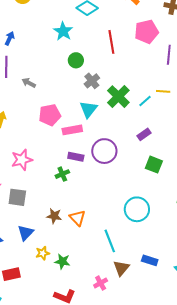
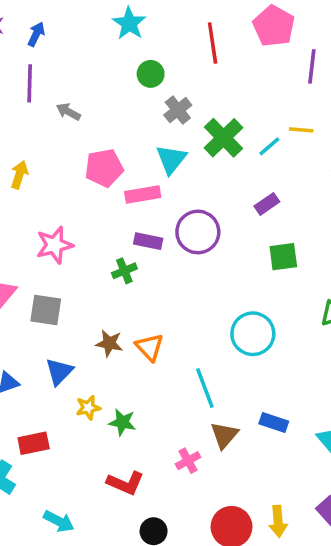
pink pentagon: (147, 32) -> (274, 26), turned -30
green square: (154, 165) -> (283, 257), turned -30

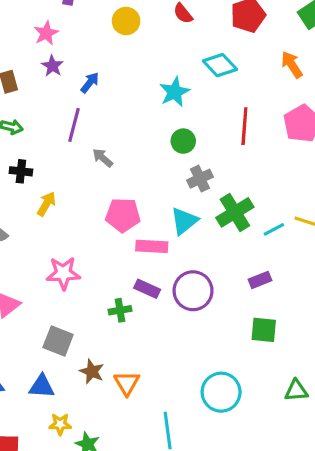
gray square: (46, 310) -> (58, 341), moved
blue triangle: (59, 372) -> (42, 386), turned 36

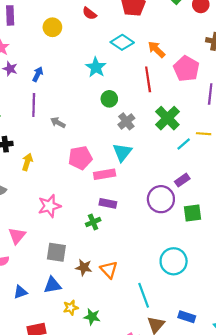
orange arrow: (292, 65) -> (156, 49), moved
green cross: (235, 212) -> (167, 118), moved
purple circle: (193, 291) -> (161, 199), moved

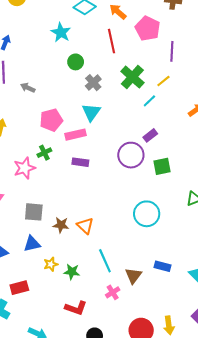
yellow line: (204, 134) -> (163, 81), moved, turned -40
green cross: (93, 222) -> (44, 153), moved
cyan line: (144, 295) -> (105, 261), moved

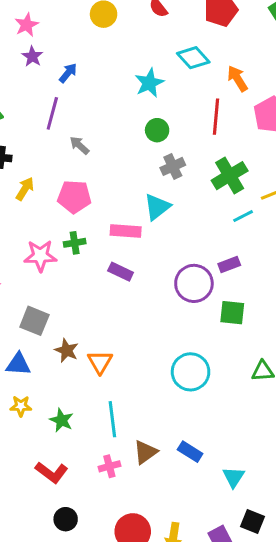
pink pentagon: (51, 120) -> (74, 197), moved
yellow star: (51, 264) -> (21, 406), moved

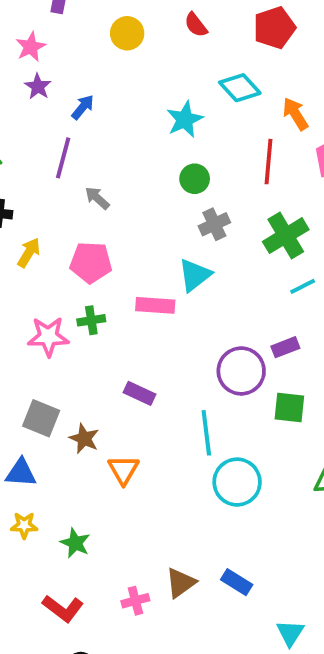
purple rectangle: (121, 272) -> (139, 393), moved
brown star: (67, 350) -> (84, 439), moved
cyan line: (112, 419) -> (206, 433), moved
cyan triangle: (234, 477) -> (290, 633), moved

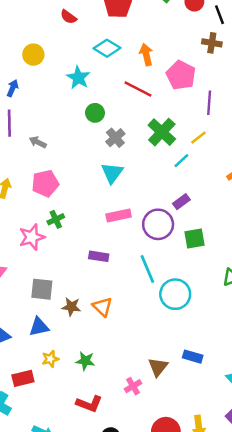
yellow circle: (127, 33) -> (33, 55), moved
orange arrow: (295, 114) -> (146, 55), turned 35
red line: (269, 162) -> (138, 89), turned -52
pink rectangle: (155, 305) -> (119, 215), moved
brown star: (84, 439) -> (71, 307), moved

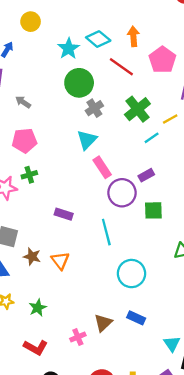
cyan diamond: (107, 48) -> (98, 39), moved
green circle: (95, 113) -> (79, 83), size x1.6
pink rectangle: (119, 215) -> (102, 167), moved, turned 60
cyan circle: (175, 294) -> (131, 274), moved
green star: (85, 361) -> (38, 308), turned 30

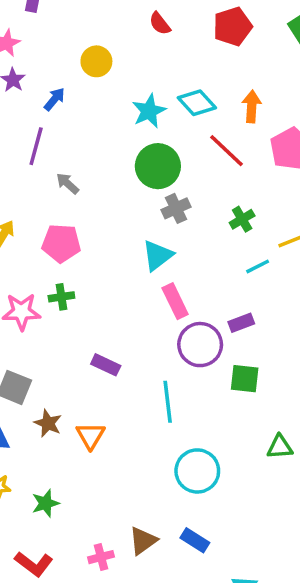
green cross: (137, 109) -> (242, 219), size x0.6

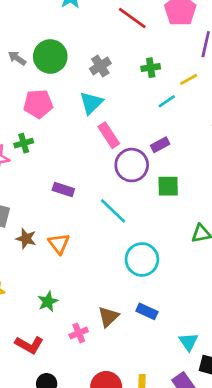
green circle: (158, 166) -> (50, 56), moved
green cross: (242, 219) -> (151, 68), turned 30
pink pentagon: (61, 243) -> (38, 104), moved
cyan line: (168, 402) -> (113, 211), turned -32
green star: (45, 503) -> (48, 302), moved

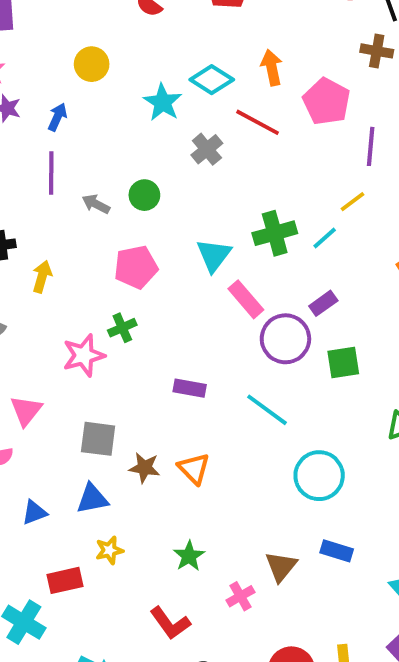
green circle: (50, 56) -> (144, 195), size x0.6
gray cross: (100, 66) -> (207, 149), moved
green cross: (151, 68) -> (275, 233), moved, size x1.5
red L-shape: (29, 345) -> (170, 623), turned 32

